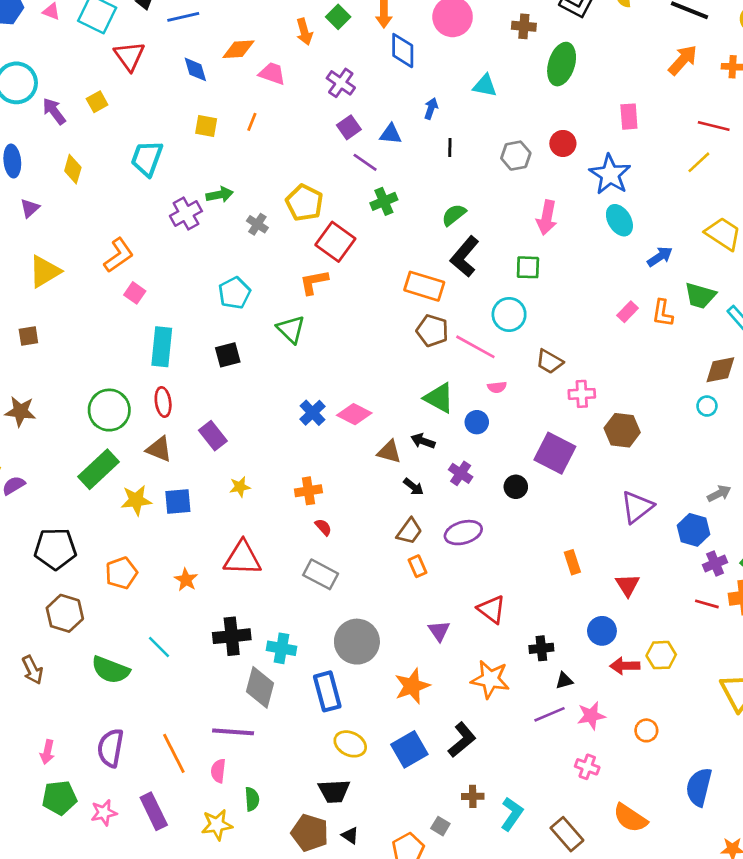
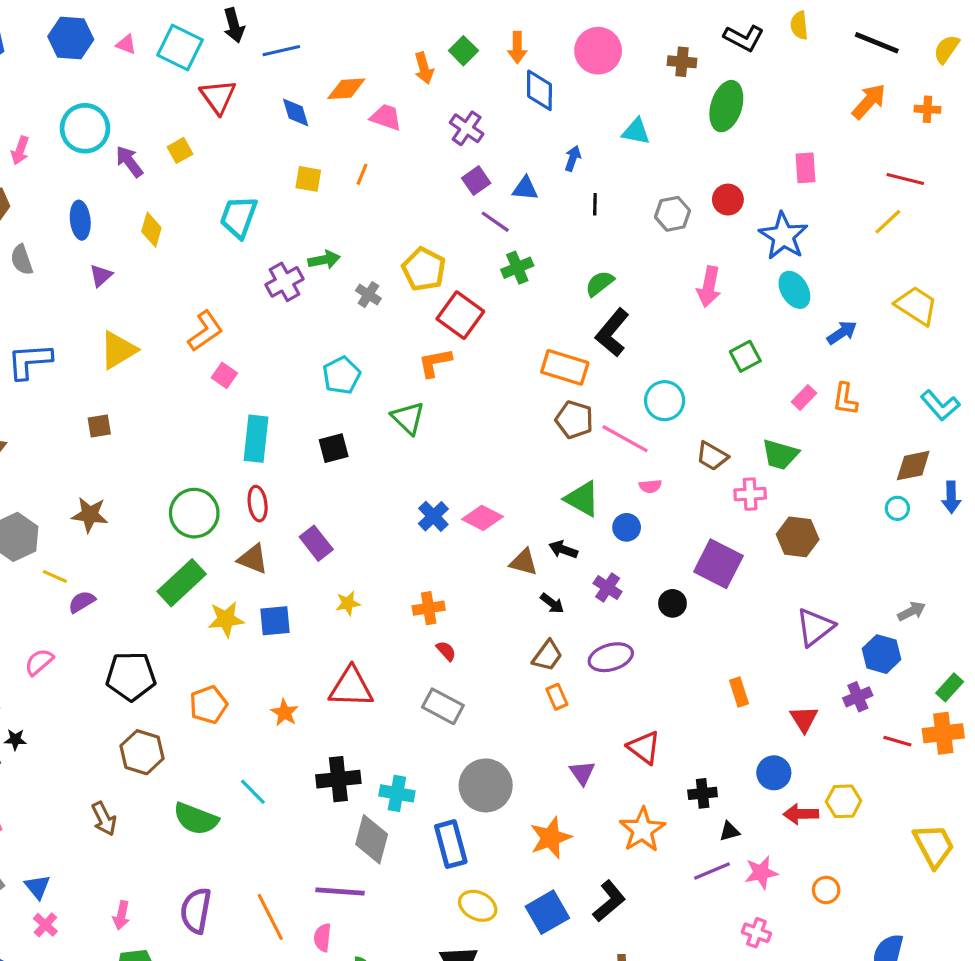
green square: (528, 267) -> (745, 356), moved, turned -30
green trapezoid: (700, 296) -> (780, 454), moved
purple cross: (715, 564) -> (858, 697), moved
orange star: (490, 679) -> (642, 830), turned 30

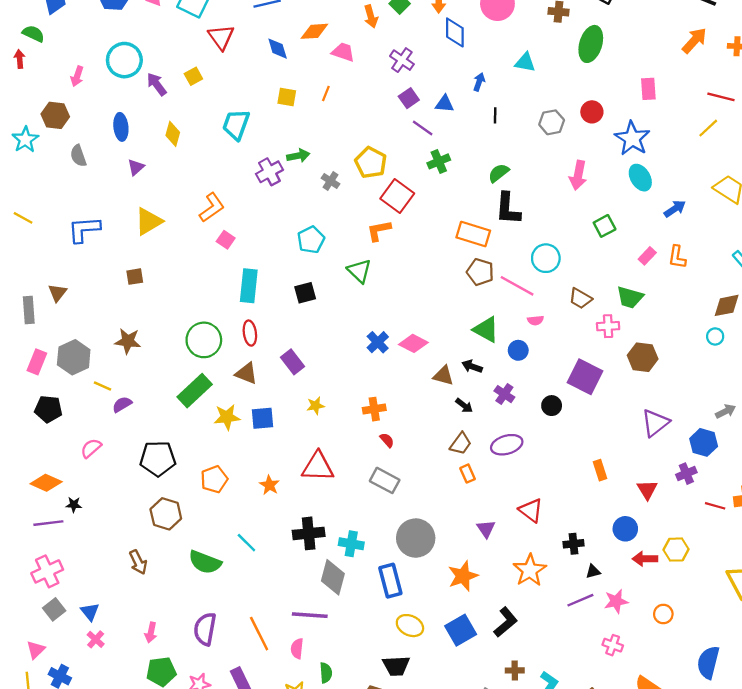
black L-shape: (612, 333) -> (508, 209), turned -36

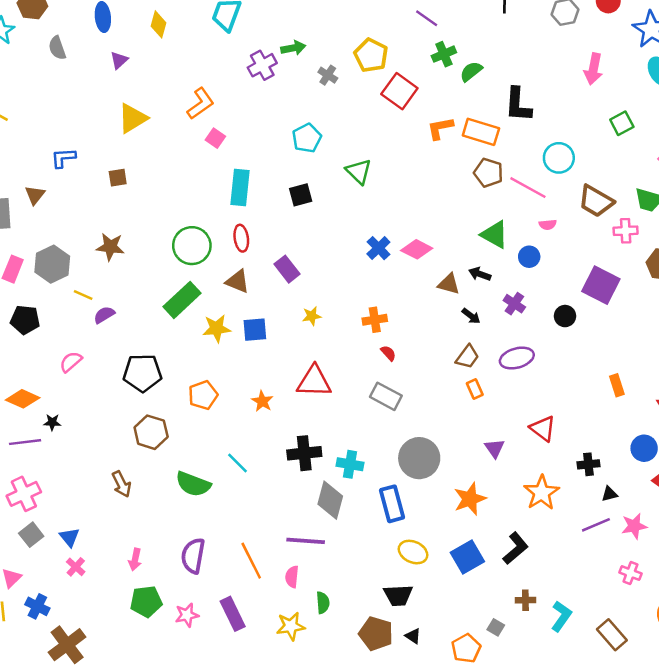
green semicircle: (499, 173) -> (471, 71), moved
blue L-shape: (84, 229) -> (63, 158), moved, size x0.7
orange L-shape: (379, 231) -> (440, 128), moved
brown trapezoid: (580, 298) -> (596, 201), size x1.4

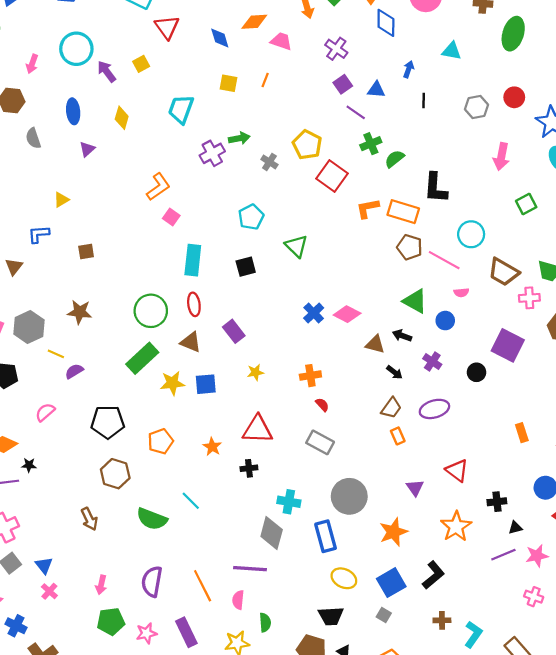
yellow triangle: (133, 118) -> (61, 200), moved, size x0.6
black cross: (304, 453) -> (249, 468), moved, size x0.6
gray square: (496, 627) -> (384, 615), moved

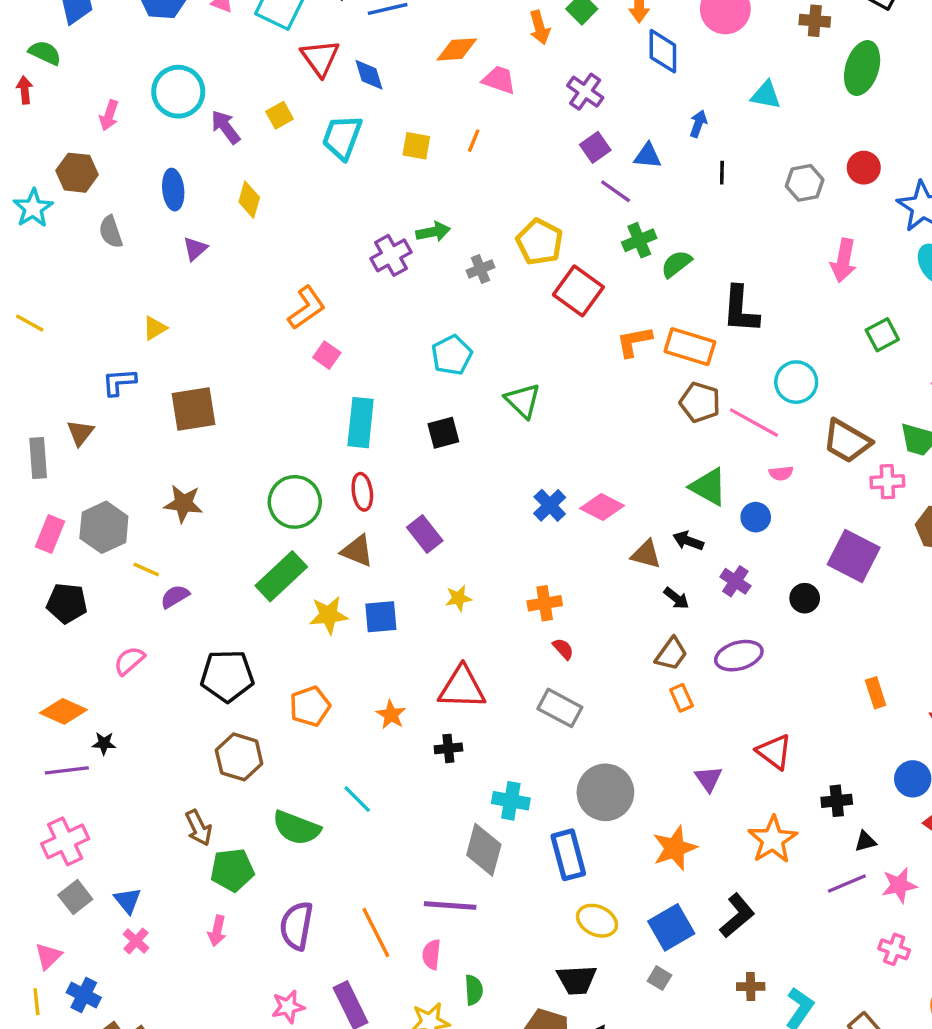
blue diamond: (220, 38) -> (369, 75), moved
cyan trapezoid: (181, 109) -> (342, 137), moved
gray cross: (269, 162) -> (480, 269), turned 35
brown square: (86, 252) -> (193, 409), size x1.8
green pentagon: (111, 621) -> (232, 870), moved

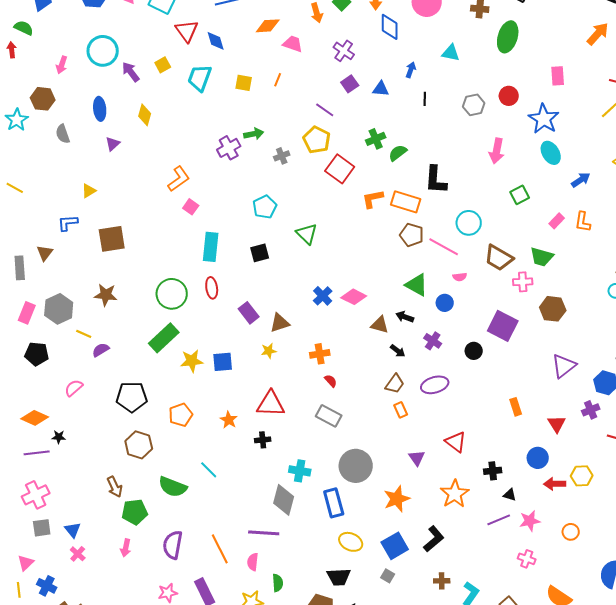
purple line: (616, 191) -> (325, 110), moved
brown triangle: (357, 551) -> (280, 323), moved, turned -40
black triangle: (865, 841) -> (510, 495), turned 32
gray square: (75, 897) -> (42, 528), turned 30

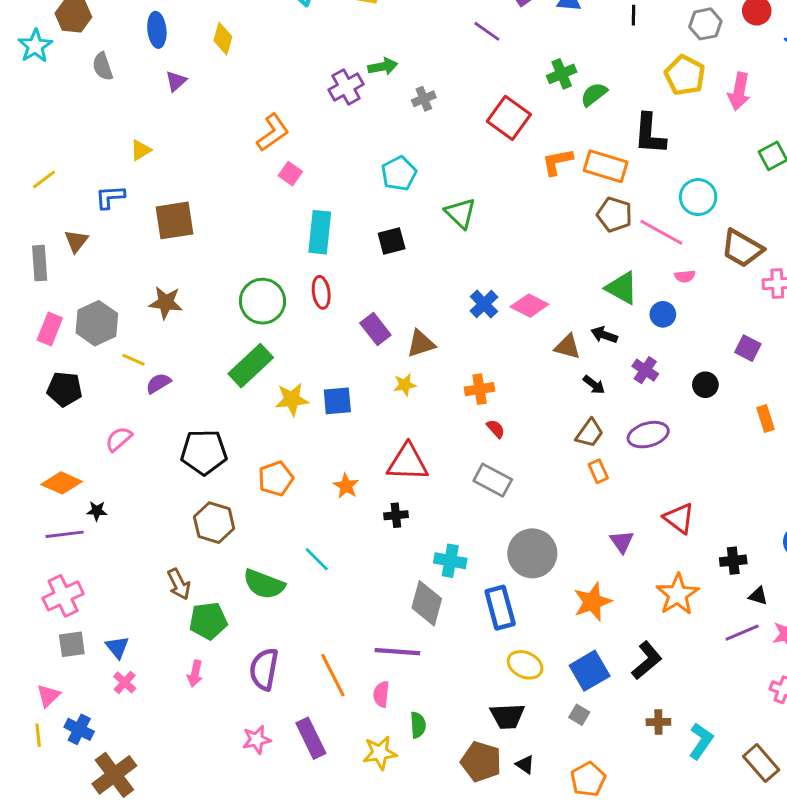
yellow pentagon: (317, 140) -> (685, 75), moved
yellow line: (15, 188) -> (44, 179), moved, turned -66
purple square: (503, 326) -> (748, 348), size x0.6
orange rectangle: (516, 407) -> (766, 418), moved

